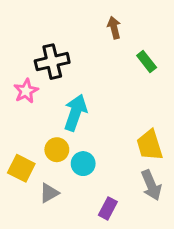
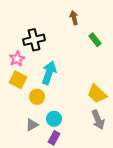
yellow trapezoid: (150, 145) -> (97, 94), turned -30
cyan circle: (83, 164) -> (54, 119), moved
yellow square: (21, 168) -> (18, 80), moved
purple rectangle: (108, 208) -> (54, 138), moved

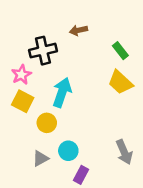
brown arrow: (74, 18) -> (78, 30), moved, turned -88
yellow trapezoid: (97, 94) -> (120, 82), moved
purple rectangle: (54, 138) -> (81, 175), moved

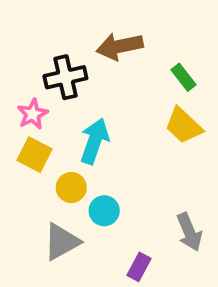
brown arrow: (78, 30) -> (120, 46), size x1.6
cyan circle: (68, 151) -> (104, 211), moved
gray triangle: (40, 158) -> (62, 242), size x1.5
purple rectangle: (81, 175) -> (139, 267), moved

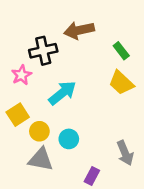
cyan arrow: (94, 141) -> (62, 93), turned 32
yellow square: (34, 155) -> (18, 115), moved, turned 30
yellow circle: (71, 188) -> (39, 131), moved
gray triangle: (62, 242) -> (41, 159), turned 40

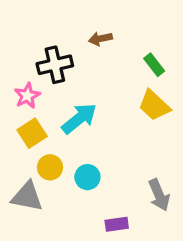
brown arrow: (79, 30) -> (100, 39), size x0.6
yellow square: (18, 115) -> (32, 133), moved
gray triangle: (41, 159) -> (27, 197), moved
purple rectangle: (92, 176) -> (117, 224), turned 54

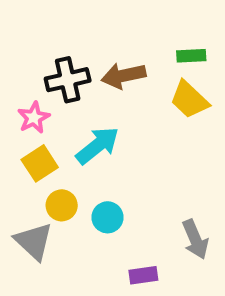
brown arrow: (100, 39) -> (123, 76), moved, size x1.5
green rectangle: (154, 65) -> (191, 56), moved, turned -55
yellow trapezoid: (154, 105) -> (189, 100), moved
gray triangle: (27, 197) -> (34, 241), turned 32

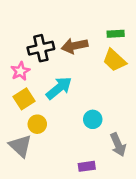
cyan circle: (108, 217) -> (93, 119), moved

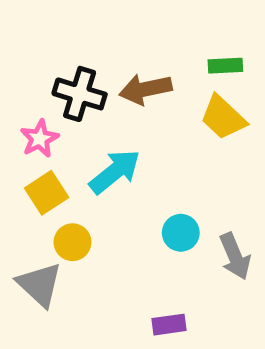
black cross: (41, 48) -> (80, 94), turned 30
gray arrow: (118, 145) -> (235, 256), moved

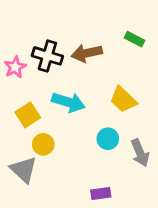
green rectangle: (225, 66) -> (134, 39), turned 30
yellow trapezoid: (223, 117) -> (123, 99), moved
pink star: (40, 139) -> (15, 67), moved
cyan arrow: (115, 172) -> (68, 102), turned 56

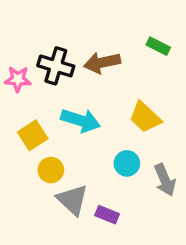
pink star: (15, 67) -> (18, 79), turned 30
gray triangle: (24, 170) -> (72, 200), moved
purple rectangle: (101, 193) -> (107, 215), moved, turned 30

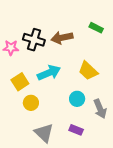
cyan arrow: (81, 120) -> (49, 73), turned -40
gray triangle: (72, 200) -> (44, 133), moved
purple rectangle: (107, 215) -> (76, 130), moved

